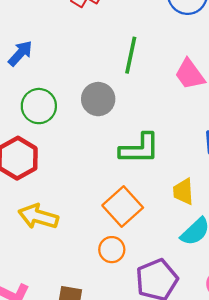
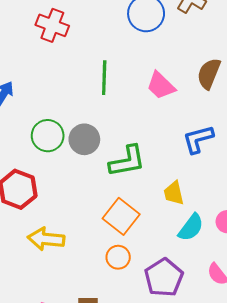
gray circle: (98, 99) -> (84, 139), moved
green circle: (39, 106) -> (48, 136), moved

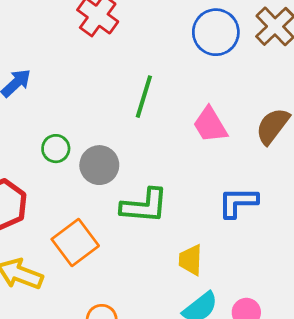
green circle: (48, 136) -> (56, 149), size x0.7
orange square: (121, 216) -> (75, 242), moved

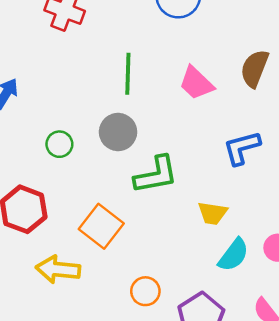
gray circle: (99, 165) -> (118, 132), moved
yellow trapezoid: (191, 260) -> (213, 213), turned -68

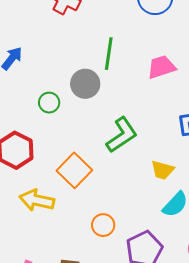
pink trapezoid: (196, 83) -> (161, 67), turned 112
gray circle: (118, 132) -> (85, 84), moved
green L-shape: (156, 175) -> (122, 135), turned -30

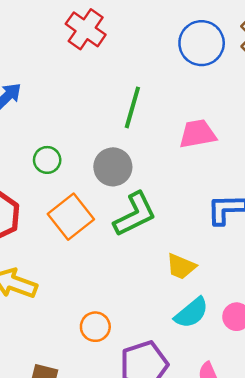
gray circle: (85, 84) -> (113, 167), moved
orange square: (74, 170) -> (71, 217), moved

